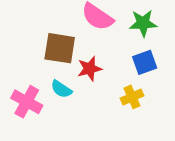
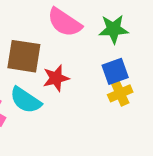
cyan semicircle: (61, 89) -> (26, 100), size x1.4
yellow cross: (132, 97) -> (120, 93), moved

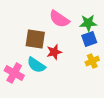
blue square: (115, 71) -> (89, 39), moved

